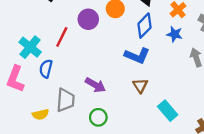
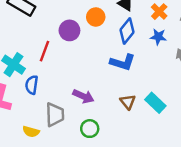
brown triangle: (140, 86) -> (128, 102), moved
cyan rectangle: (168, 111) -> (155, 103), moved
yellow semicircle: (41, 114) -> (31, 132), turned 35

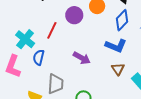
purple arrow: (83, 96) -> (82, 58), moved
brown triangle: (128, 102) -> (118, 69), moved

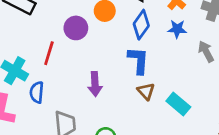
blue L-shape: (116, 46) -> (138, 60), turned -100
purple arrow: (82, 58) -> (95, 84), turned 66

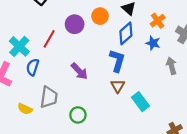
purple arrow: (95, 84) -> (79, 71), turned -54

